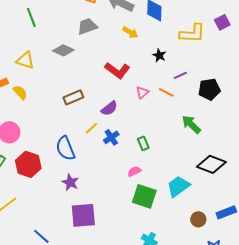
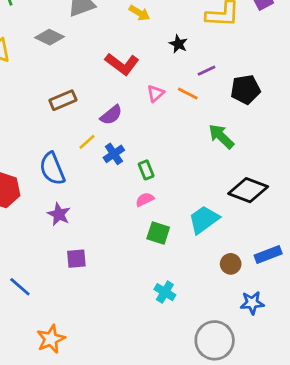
green rectangle: (143, 143) -> (146, 170), moved
green square: (144, 196) -> (158, 233), size x0.7
purple square: (83, 215) -> (76, 259), size x0.6

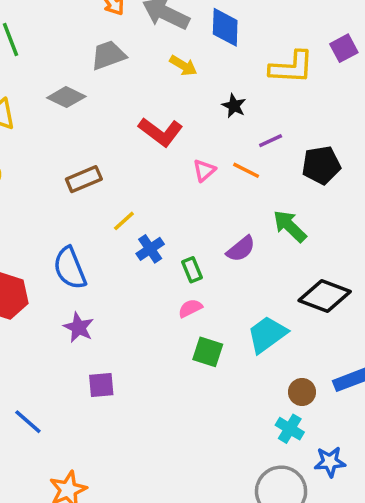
purple semicircle: (111, 115) -> (241, 249), moved
yellow line: (87, 142) -> (124, 221), moved
cyan cross: (165, 292) -> (290, 429), moved
blue star: (252, 303) -> (330, 462), moved

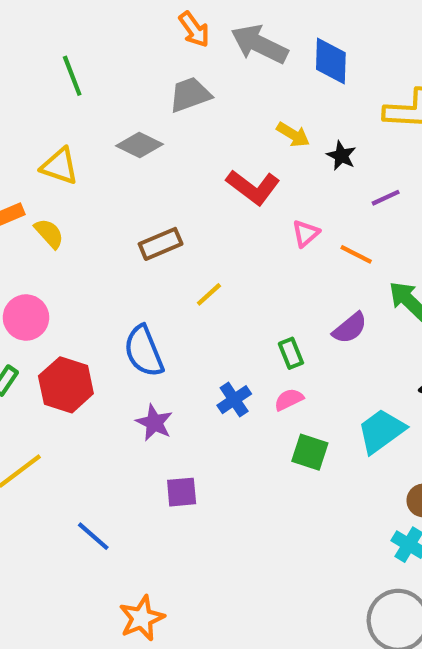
yellow arrow: (183, 66) -> (293, 135), moved
orange line: (246, 170) -> (356, 254), moved
blue cross: (150, 249) -> (234, 400), moved

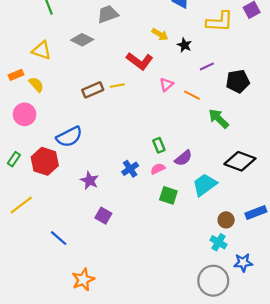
yellow line: (209, 294) -> (117, 86), moved, turned 32
pink circle: (26, 318) -> (25, 114), moved
purple semicircle: (350, 328) -> (183, 158), moved
blue semicircle: (144, 351) -> (69, 137), moved, turned -95
purple square: (182, 492) -> (103, 216), turned 35

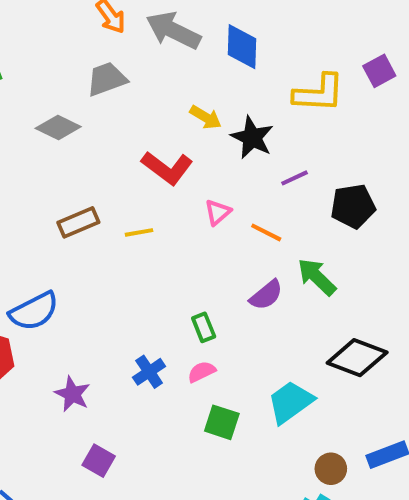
black star: (184, 45) -> (252, 138), size x1.5
yellow line: (117, 86) -> (139, 232), moved
purple semicircle: (183, 158) -> (266, 295), moved

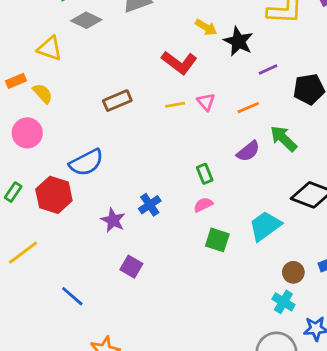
gray diamond: (58, 127) -> (86, 20), moved
pink triangle: (218, 212) -> (206, 102), moved, turned -30
yellow line: (139, 232) -> (175, 105), moved
orange line: (266, 232) -> (248, 108), turned -50
blue cross: (149, 372) -> (150, 205), moved

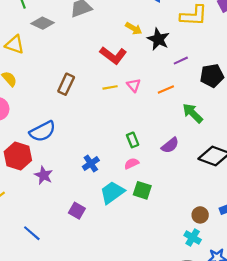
brown rectangle: (117, 101) -> (66, 84), turned -42
purple semicircle: (248, 151) -> (170, 145), moved
purple star: (113, 220) -> (44, 175), moved
cyan trapezoid: (265, 226) -> (112, 192), moved

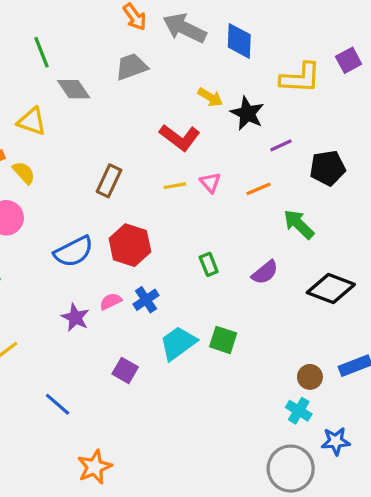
gray diamond: (43, 23) -> (74, 89), turned 30
red hexagon: (18, 156) -> (130, 245), moved
pink semicircle: (132, 164) -> (111, 301), moved

